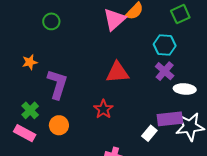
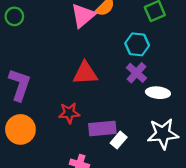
red star: (103, 109) -> (69, 113), turned 30
purple rectangle: (170, 119) -> (102, 128), moved
orange circle: (59, 125) -> (20, 129), size x1.4

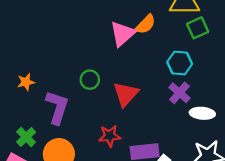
green circle: (14, 16) -> (90, 80), moved
red triangle: (85, 73) -> (126, 94), turned -44

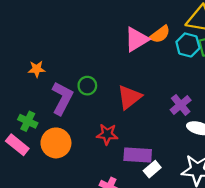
cyan hexagon: (180, 63) -> (188, 45), moved
green circle: (90, 80) -> (87, 86), moved
green cross: (26, 137) -> (28, 121), turned -30

